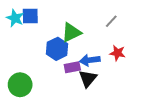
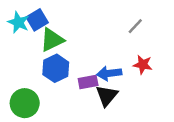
blue square: (30, 16) -> (37, 20), turned -30
green triangle: (71, 32) -> (52, 40), moved
blue hexagon: (57, 49) -> (56, 68), moved

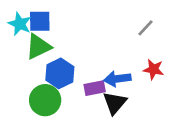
blue square: (37, 20) -> (40, 21), turned 30
green triangle: (52, 40) -> (38, 47), moved
green circle: (25, 103) -> (45, 100), moved

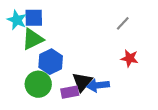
blue arrow: (117, 79) -> (98, 85), moved
purple rectangle: (95, 88) -> (70, 92), moved
black triangle: (115, 103) -> (82, 82), moved

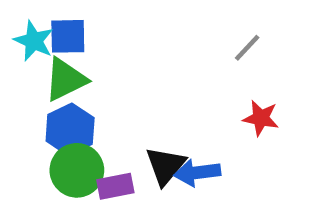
blue hexagon: (51, 62) -> (70, 129), moved
purple rectangle: (70, 92) -> (115, 186), moved

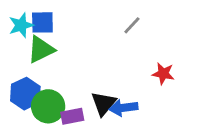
cyan star: (34, 41) -> (21, 25), turned 30
gray line: (247, 48) -> (132, 25), moved
blue hexagon: (70, 129) -> (25, 94), moved

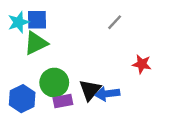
blue hexagon: (25, 94) -> (22, 99), moved
green circle: (48, 106) -> (54, 83), moved

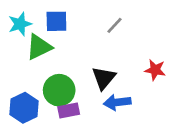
blue square: (37, 20) -> (56, 21), moved
gray line: (115, 22) -> (115, 25), moved
black triangle: (90, 90) -> (104, 78), moved

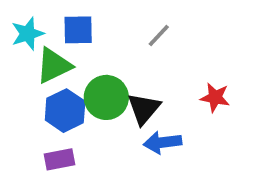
green circle: (59, 90) -> (106, 97), moved
blue hexagon: (24, 108) -> (65, 111), moved
purple rectangle: (69, 110) -> (59, 159), moved

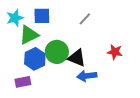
black triangle: (144, 109) -> (77, 58), turned -48
purple rectangle: (59, 159) -> (23, 82), moved

